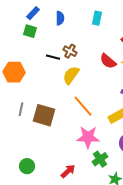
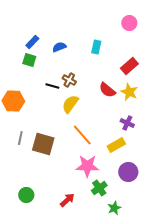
blue semicircle: (60, 18) -> (59, 47), turned -112

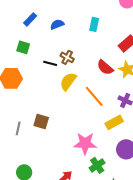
green square: (29, 60) -> (23, 47), moved
orange line: (82, 135) -> (94, 96), moved
gray line: (20, 138) -> (18, 128), moved
brown square: (43, 144) -> (41, 121), size x0.7

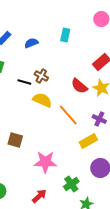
cyan rectangle: (94, 24) -> (65, 35), moved
yellow semicircle: (68, 81) -> (42, 100), turned 78
pink star: (85, 143) -> (45, 162), moved

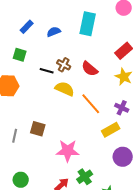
cyan rectangle: (65, 35) -> (88, 24), size x1.6
red semicircle: (79, 86) -> (90, 69), moved
green cross: (71, 184) -> (85, 177), moved

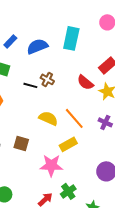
blue semicircle: (54, 32) -> (37, 46), size x1.5
red semicircle: (90, 69) -> (85, 82), moved
yellow semicircle: (65, 89) -> (48, 118), moved
yellow rectangle: (111, 130) -> (68, 144), moved

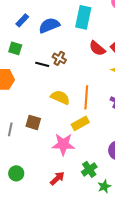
red semicircle: (85, 82) -> (97, 48), moved
orange line: (74, 118) -> (86, 97), turned 45
green cross: (68, 191) -> (89, 169), moved

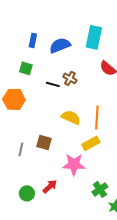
blue rectangle: (22, 20) -> (33, 40), turned -32
red arrow: (57, 178) -> (50, 186), moved

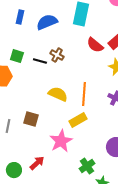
green square: (26, 68) -> (17, 56), moved
pink star: (74, 164) -> (61, 141), turned -30

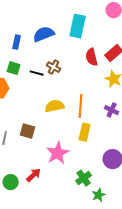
blue rectangle: (20, 17) -> (17, 42), moved
red semicircle: (95, 45) -> (92, 57), turned 36
yellow semicircle: (58, 94) -> (55, 106), turned -36
yellow rectangle: (78, 120) -> (85, 132), moved, turned -48

